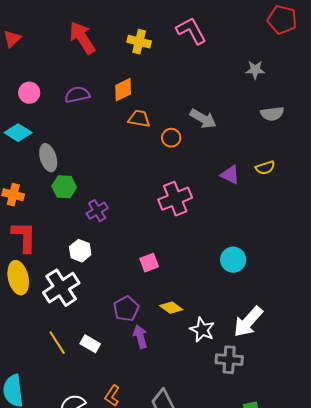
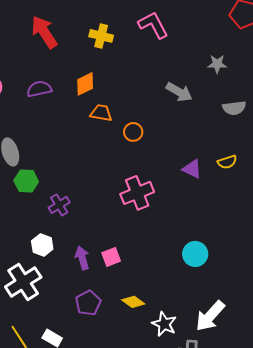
gray arrow: (203, 119) -> (179, 92), moved
purple arrow: (140, 337) -> (82, 258), moved

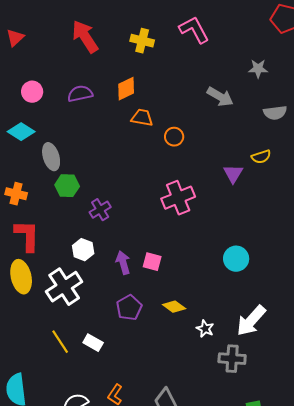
yellow semicircle: (227, 162) -> (261, 157), moved
purple triangle: (192, 169) -> (233, 174), turned 35
pink square: (111, 257) -> (152, 262), turned 36
white star: (164, 324) -> (205, 329), size x0.7

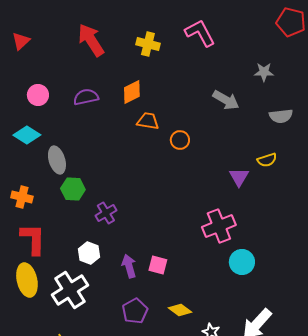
pink cross: (178, 198) -> (219, 226), moved

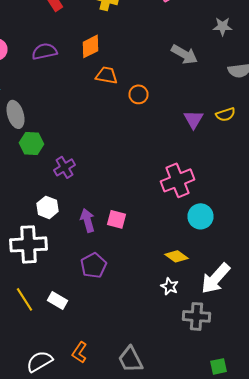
purple triangle: (239, 177) -> (194, 119), moved
white cross: (70, 290) -> (28, 244), turned 30
yellow diamond: (180, 310) -> (176, 256), moved

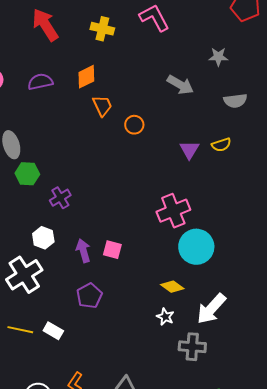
orange trapezoid: (106, 75) -> (102, 106), turned 55
cyan circle: (200, 216) -> (196, 247), size x1.4
white cross: (28, 244) -> (24, 275), turned -30
yellow line: (24, 299) -> (20, 330), turned -45

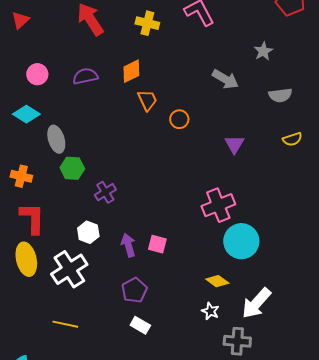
gray star: (218, 57) -> (263, 51), turned -30
yellow semicircle: (221, 145) -> (292, 139), moved
white rectangle: (53, 331) -> (140, 325), moved

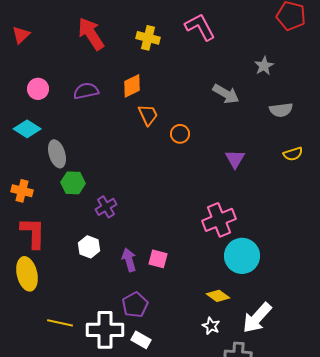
white cross: (69, 269) -> (105, 330), moved, turned 33
yellow line: (65, 324) -> (60, 323), moved

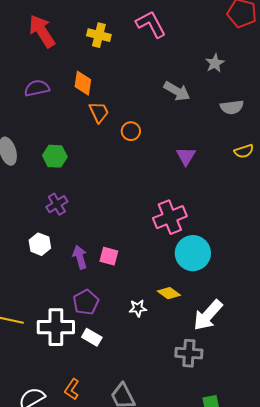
orange diamond: (132, 86) -> (83, 83), turned -55
green hexagon: (73, 183) -> (55, 156), moved
white star: (211, 326) -> (138, 308), moved, turned -30

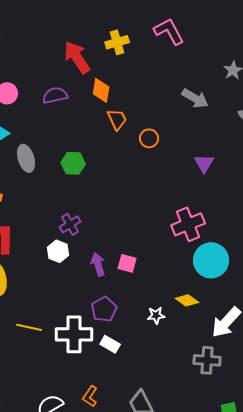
red arrow: (42, 31) -> (77, 57), moved
yellow cross: (99, 35) -> (117, 42), turned -30
purple cross: (57, 204) -> (70, 224), moved

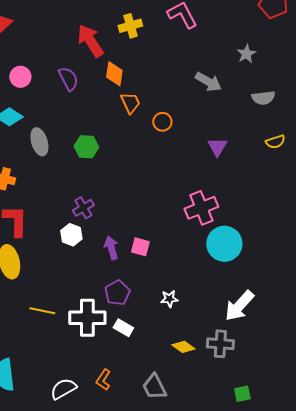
purple semicircle: (55, 95) -> (68, 79), turned 75
yellow diamond: (187, 300) -> (183, 347), moved

